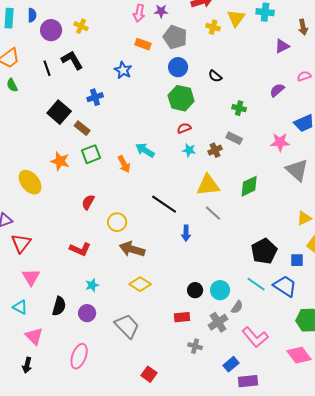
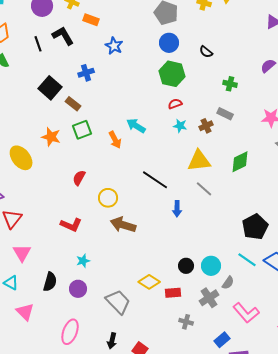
orange rectangle: (143, 44) -> (91, 20), moved
yellow diamond: (140, 284) -> (149, 282), moved
black arrow: (27, 365) -> (112, 341), moved

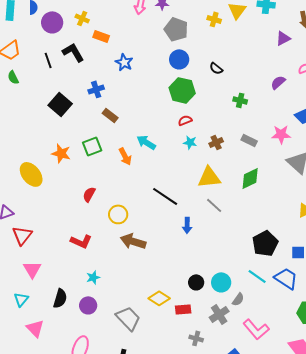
brown rectangle: (73, 104) -> (110, 115), moved
gray rectangle: (225, 114) -> (249, 140), moved
cyan triangle: (11, 283) -> (21, 299), turned 42

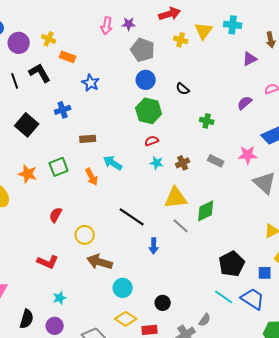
brown rectangle: (110, 115) -> (88, 139), moved, turned -42
green diamond: (250, 178) -> (206, 211), moved
cyan circle: (221, 282) -> (123, 288), moved

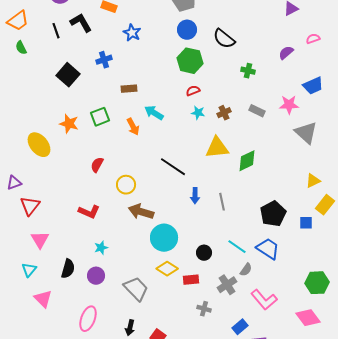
black semicircle: (183, 89) -> (224, 39), size x1.6
gray line: (181, 226) -> (222, 202), moved, turned 36
cyan circle: (123, 288) -> (164, 238), size x1.4
cyan line: (224, 297) -> (237, 247), moved
blue trapezoid: (253, 299) -> (268, 249), moved

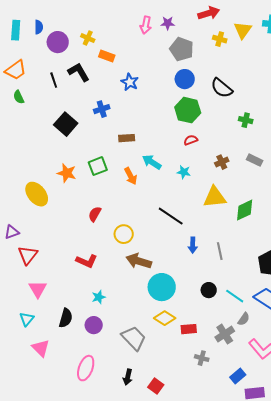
cyan star: (198, 113) -> (184, 172), moved
black circle: (204, 253) -> (209, 290), moved

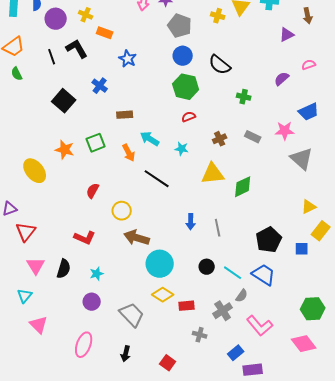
blue cross: (102, 109) -> (100, 86), turned -35
black line: (171, 216) -> (157, 179), moved
black semicircle: (66, 318) -> (64, 269), moved
red square: (156, 386) -> (168, 363), moved

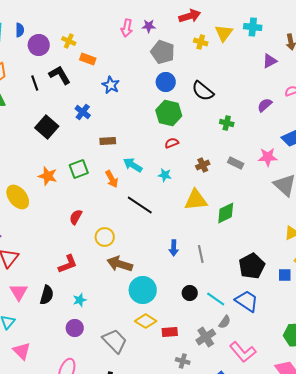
red L-shape: (85, 238) -> (68, 264), turned -45

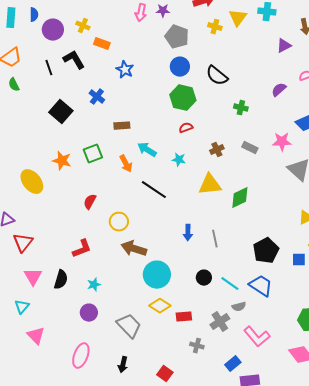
gray semicircle: (225, 322) -> (239, 307), turned 40

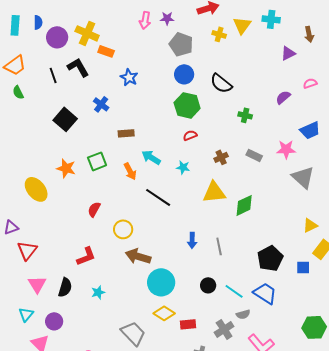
yellow cross: (83, 26) -> (87, 33), size x1.6
purple circle: (89, 313) -> (54, 321), moved

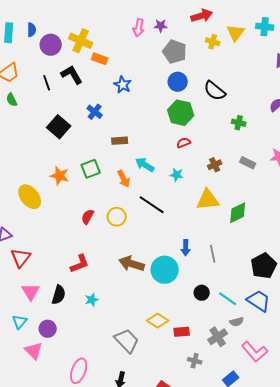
yellow circle: (123, 229) -> (117, 217), moved
cyan circle: (161, 282) -> (165, 270), moved

